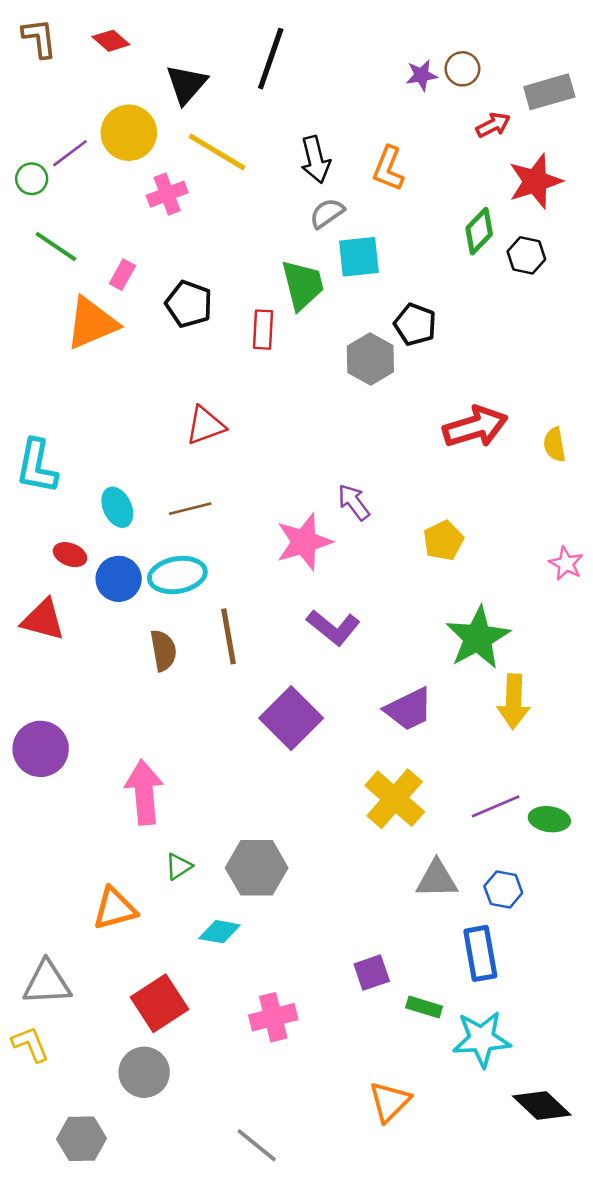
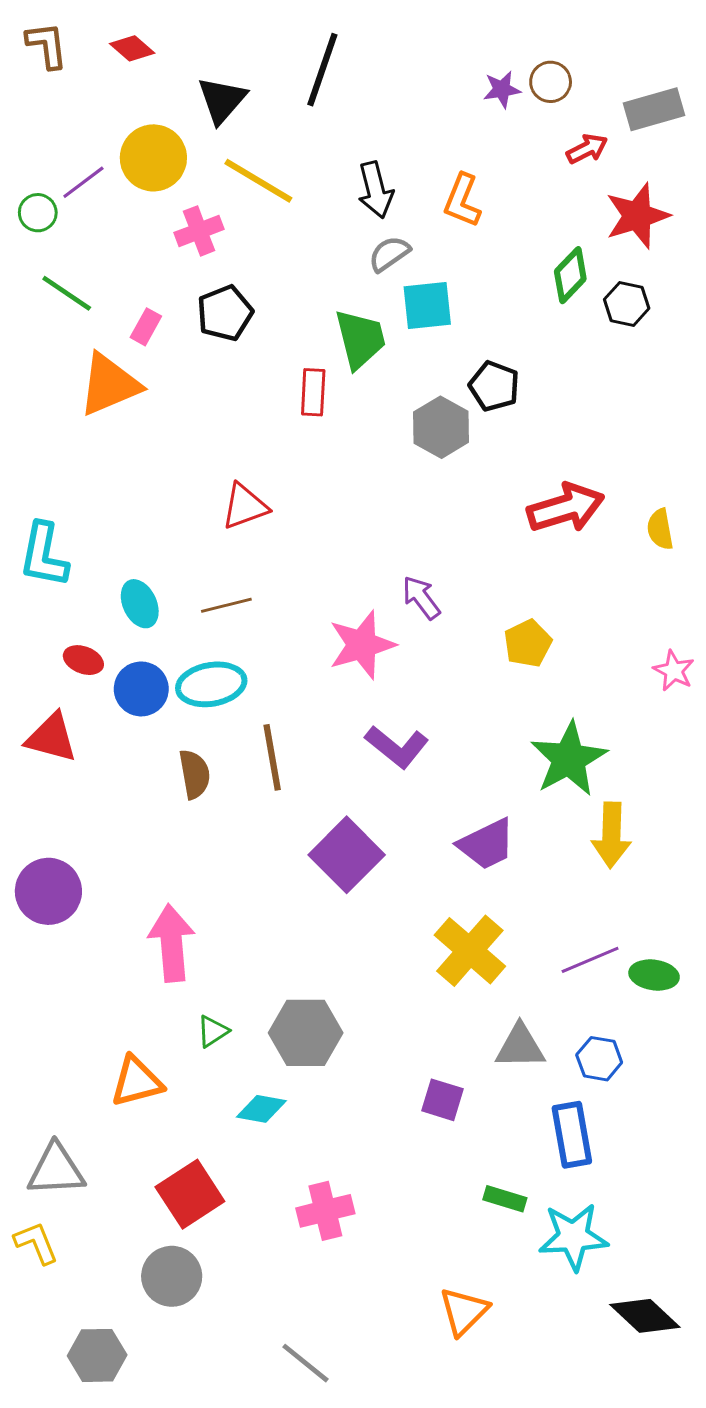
black pentagon: (189, 304) -> (225, 313), moved, turned 30
purple square: (372, 973) -> (443, 1100), moved, turned 36

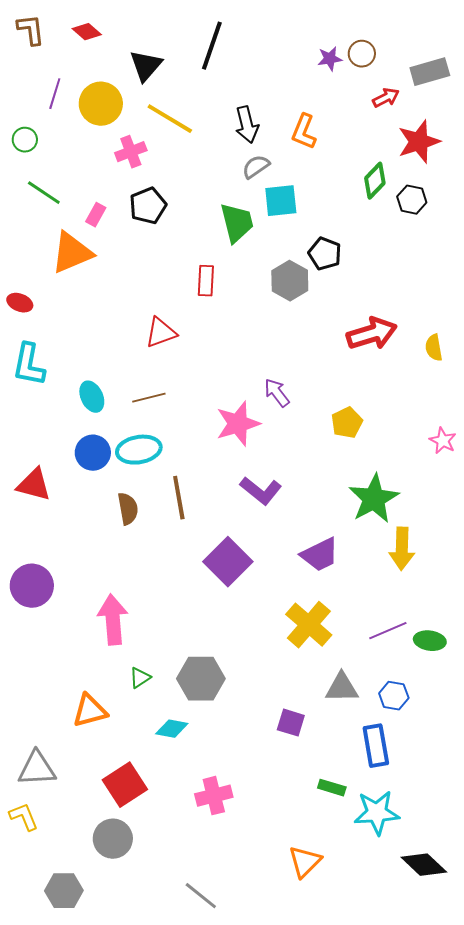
purple line: (83, 182) -> (55, 94), moved, turned -36
red rectangle: (313, 392) -> (206, 281), moved
red ellipse: (83, 660) -> (20, 303), moved

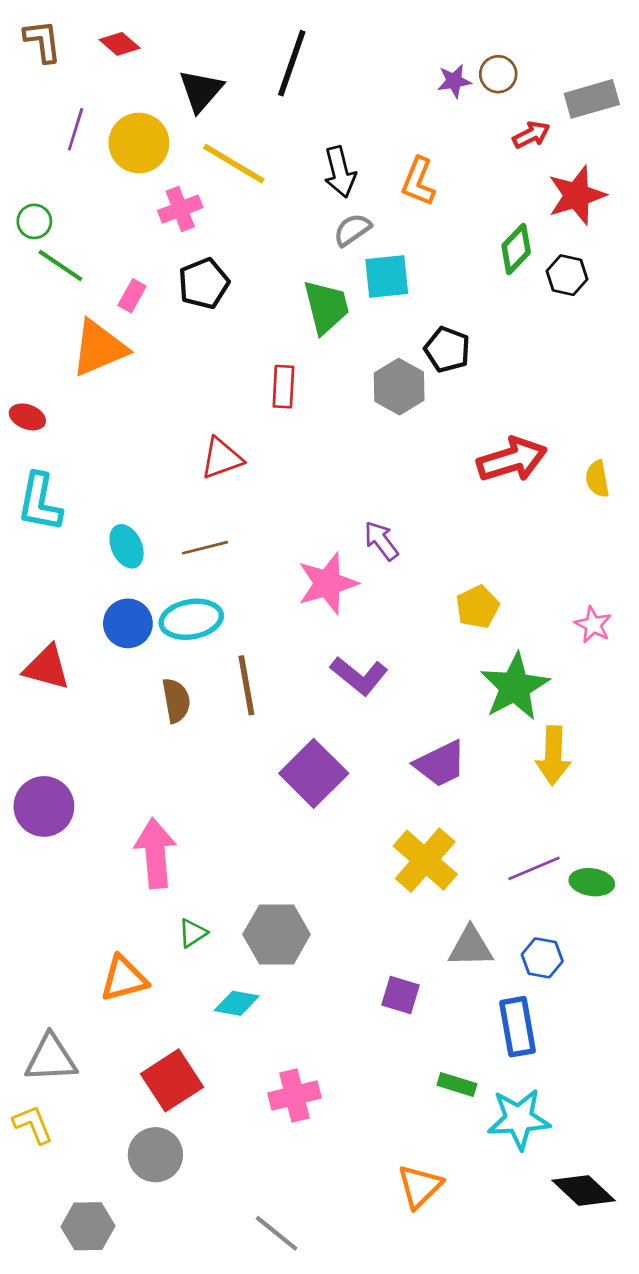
green circle: (25, 140) -> (34, 221), moved
yellow pentagon: (347, 423) -> (478, 607), moved
pink star: (443, 441) -> (593, 625), moved

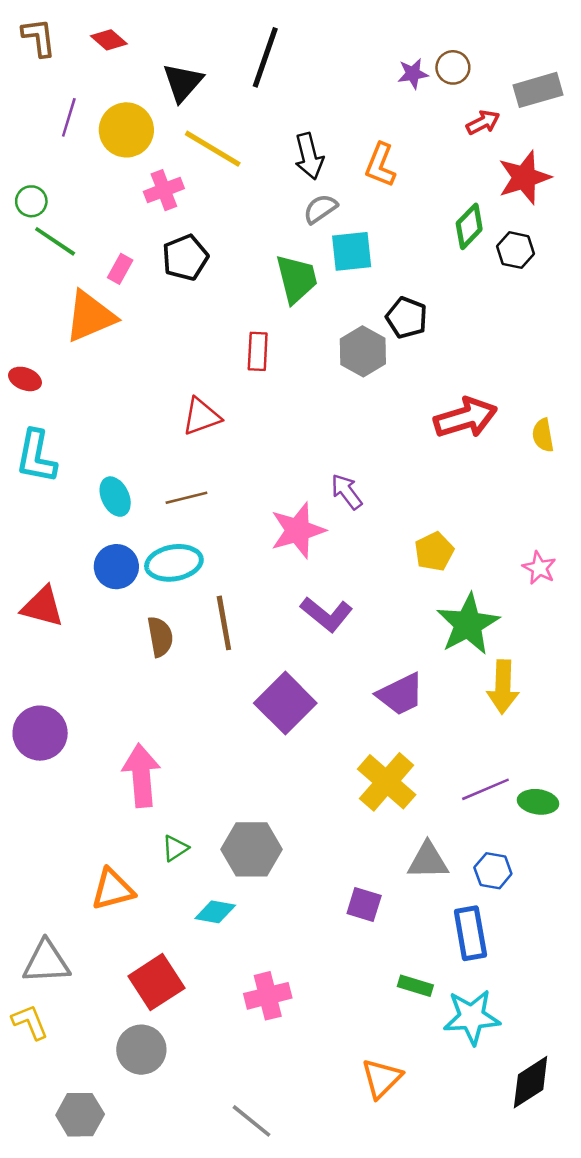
black diamond: (584, 1191) -> (531, 1082), turned -76

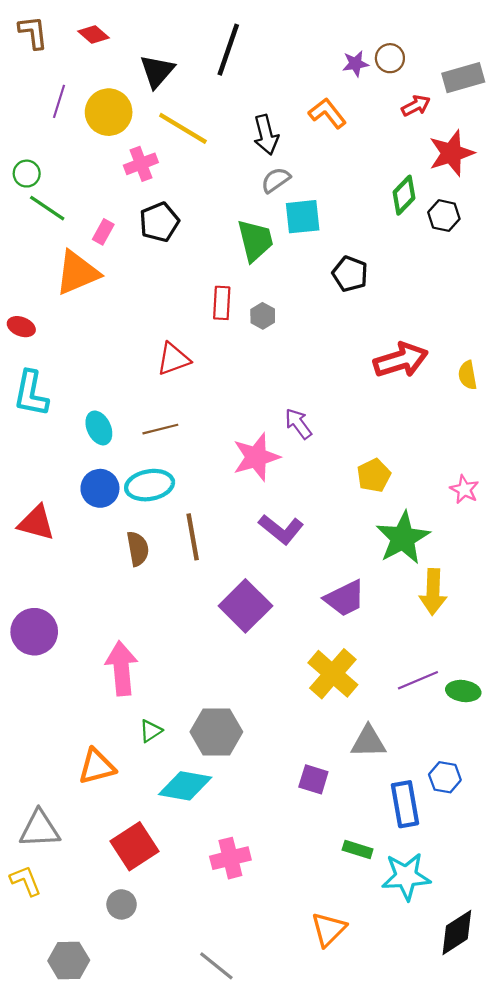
orange L-shape: (380, 165) -> (327, 113), moved, turned 120
gray hexagon: (363, 351) -> (263, 316), moved, size x0.6
blue hexagon: (493, 871) -> (445, 777), moved
cyan diamond: (215, 912) -> (185, 786), size x1.5
gray circle: (141, 1050) -> (122, 904), size x0.7

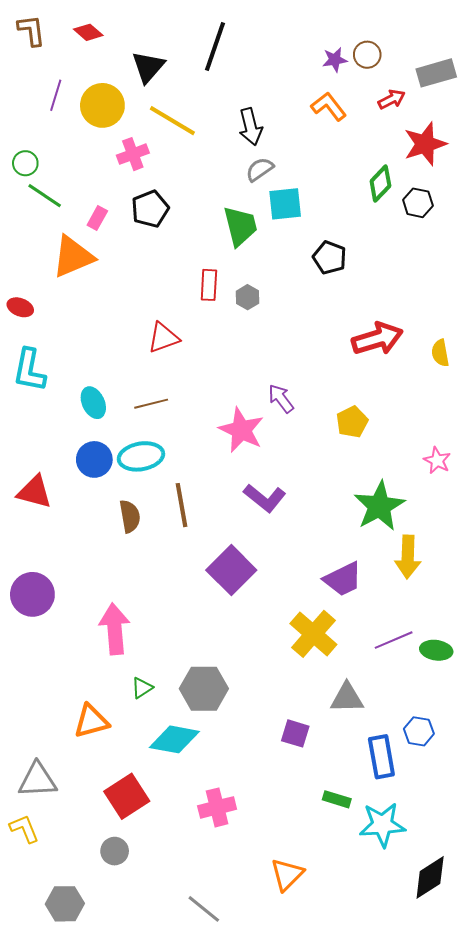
orange L-shape: (327, 113) -> (329, 106), moved
pink star: (256, 457) -> (241, 430), turned -30
yellow pentagon: (374, 475) -> (352, 422), moved
purple trapezoid: (345, 598) -> (343, 579), moved
orange triangle: (328, 929) -> (287, 874), moved

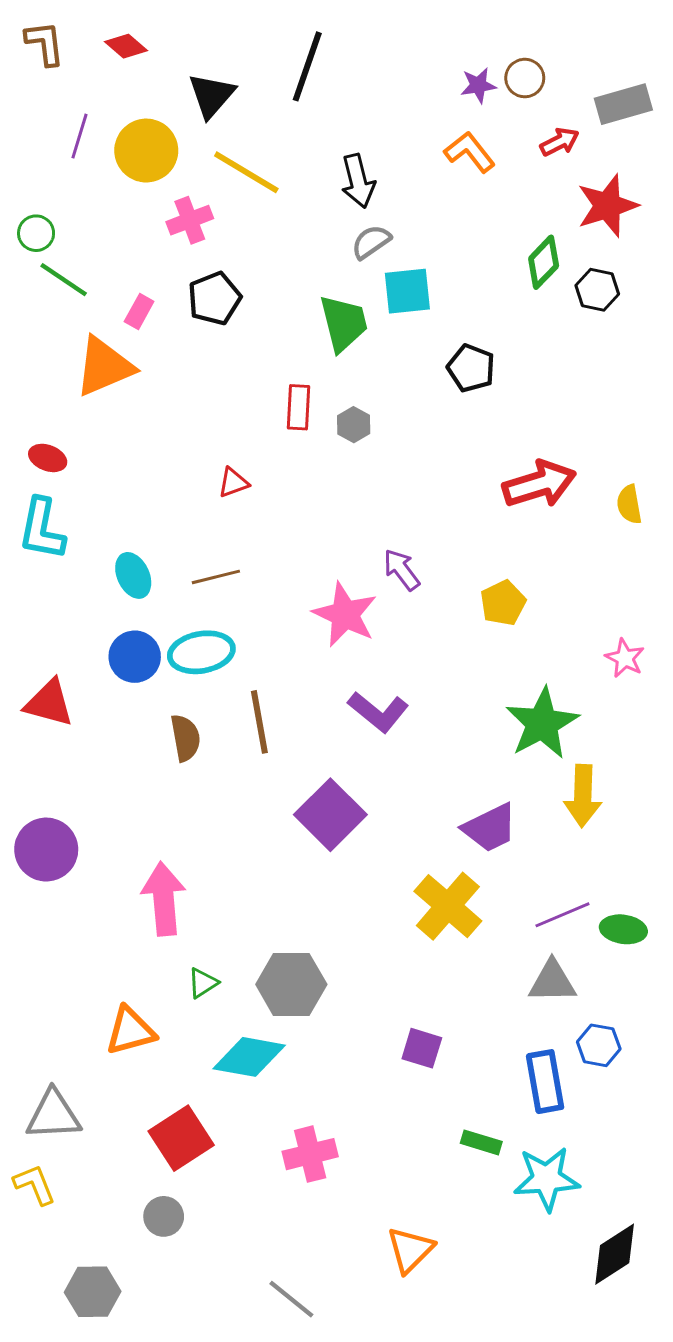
red ellipse: (20, 307) -> (48, 458), moved
red triangle: (163, 338) -> (233, 483), size x0.7
gray triangle: (347, 698) -> (552, 982), moved

